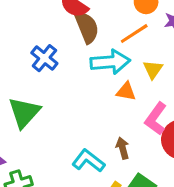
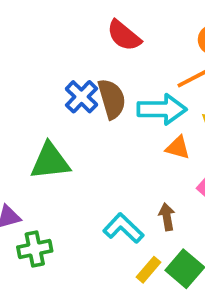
brown semicircle: (87, 27) -> (112, 99), moved
green triangle: (24, 113) -> (50, 161), turned 36

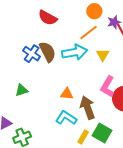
orange triangle: (178, 148) -> (67, 94), moved
green triangle: (50, 161) -> (22, 90), size x0.6
brown arrow: (167, 217) -> (88, 108), size x1.6

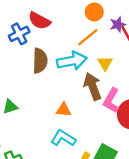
brown semicircle: (47, 52) -> (40, 61), turned 30
blue cross: (32, 54) -> (19, 34), moved, turned 30
brown arrow: (88, 108) -> (93, 86), moved

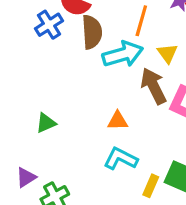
orange line: (88, 37) -> (141, 21), turned -30
brown semicircle: (40, 61) -> (92, 32), moved

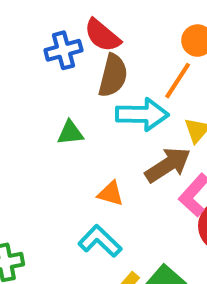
brown arrow: (154, 86) -> (168, 165), turned 66
green triangle: (46, 123) -> (70, 133), moved

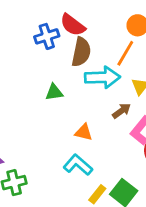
brown arrow: (168, 165) -> (121, 111), size x0.6

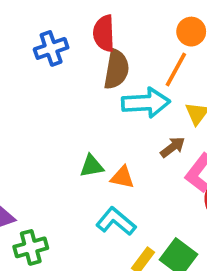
red semicircle: (73, 25) -> (104, 33), turned 52
blue cross: (47, 36) -> (51, 48), moved
green triangle: (54, 92) -> (92, 166), moved

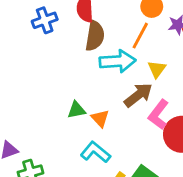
brown arrow: (173, 147) -> (138, 95), size x1.5
orange triangle: (122, 177) -> (100, 118), turned 36

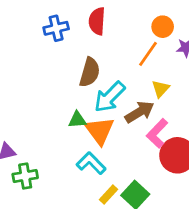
brown semicircle: (95, 36) -> (90, 72), moved
cyan arrow: (118, 61) -> (110, 97), moved, turned 132
orange triangle: (100, 118) -> (100, 131), size x1.6

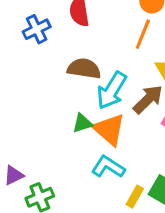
brown semicircle: (90, 72) -> (84, 69), turned -84

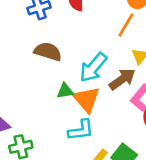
brown semicircle: (84, 69) -> (48, 52), moved
cyan L-shape: (108, 167) -> (81, 130), turned 132

